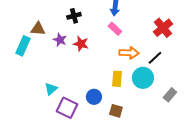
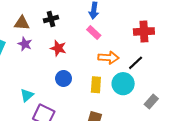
red cross: (163, 28) -> (144, 31), turned 36
brown triangle: (38, 29) -> (22, 23), moved
purple star: (60, 40) -> (25, 44), moved
blue circle: (94, 97) -> (64, 78), moved

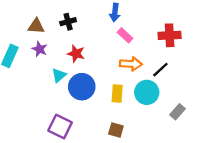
pink rectangle: (94, 33) -> (125, 35), moved
blue circle: (64, 78) -> (82, 87), size x1.5
cyan triangle: (27, 95) -> (59, 75), moved

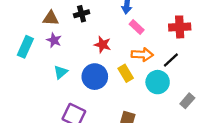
red star: (76, 54) -> (102, 45), moved
cyan triangle: (59, 75) -> (61, 72), moved
yellow rectangle: (117, 94) -> (126, 73), moved, turned -35

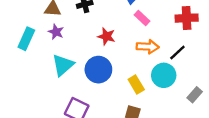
cyan triangle: (61, 72) -> (63, 65), size x1.5
yellow rectangle: (126, 73) -> (136, 84), moved

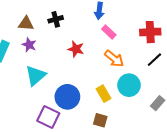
orange arrow: (148, 47) -> (114, 59), turned 36
black line: (177, 52) -> (154, 60), moved
blue circle: (98, 70) -> (67, 97), moved

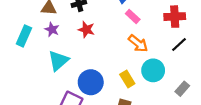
red star: (76, 49) -> (86, 29), moved

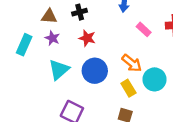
pink rectangle: (133, 17) -> (144, 29), moved
orange arrow: (138, 43) -> (132, 63), moved
blue circle: (91, 82) -> (95, 71), moved

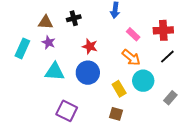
red star: (87, 38) -> (90, 46), moved
orange arrow: (132, 63) -> (131, 58), moved
cyan triangle: (59, 70) -> (55, 72), turned 45

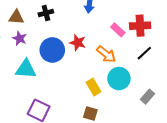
pink rectangle: (133, 34) -> (118, 30), moved
red star: (90, 46) -> (78, 43), moved
blue circle: (88, 73) -> (52, 50), moved

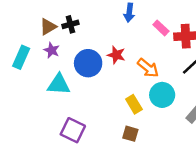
black cross: (46, 13) -> (70, 24), moved
brown triangle: (16, 17) -> (48, 27), turned -35
pink rectangle: (118, 30) -> (161, 28), moved

